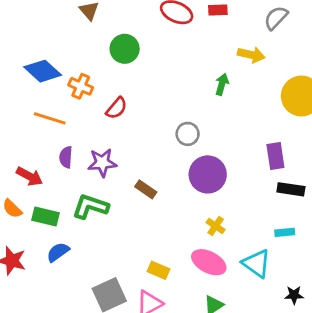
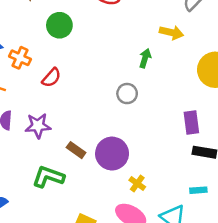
gray circle: (188, 134) -> (127, 94), moved
purple circle: (208, 174) -> (112, 154), moved
green L-shape: (90, 206) -> (48, 177), moved

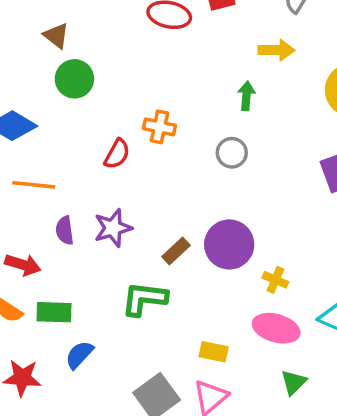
green circle: (59, 25) -> (74, 79), moved
orange cross: (20, 58) -> (159, 127), moved
brown rectangle: (76, 150) -> (176, 251), turned -66

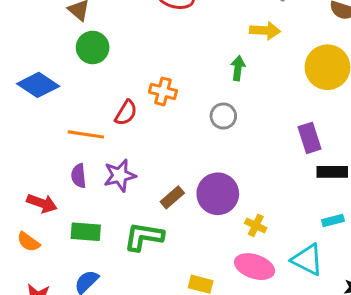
orange line: (34, 185) -> (86, 134), moved
green rectangle: (54, 312) -> (86, 232), moved

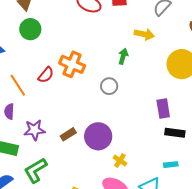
orange cross: (163, 91) -> (72, 64), size x1.4
orange line: (86, 134) -> (18, 85), turned 40
purple star: (120, 175) -> (34, 130), moved
green L-shape: (144, 237) -> (36, 170), moved, turned -48

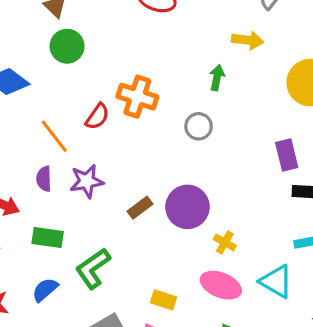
purple star: (34, 130) -> (87, 181), moved

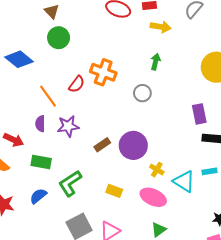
yellow arrow: (248, 40) -> (161, 27), moved
cyan triangle: (276, 281) -> (184, 181), moved
yellow rectangle: (164, 300) -> (114, 191), moved

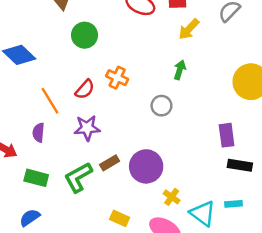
yellow arrow: (161, 27) -> (189, 29), turned 120
green circle: (59, 38) -> (85, 35), moved
orange cross: (103, 72) -> (117, 78), size x0.7
purple star: (68, 126) -> (87, 128), moved
green L-shape: (70, 183) -> (78, 177), moved

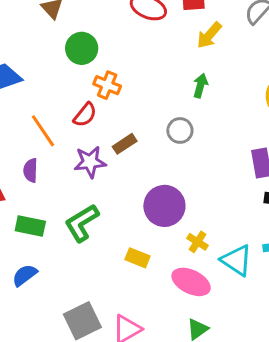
orange cross: (117, 78) -> (107, 85), moved
brown rectangle: (110, 163) -> (125, 144), moved
yellow rectangle: (120, 218) -> (137, 258), moved

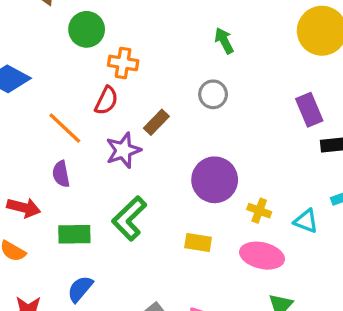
green arrow: (200, 86) -> (224, 41), turned -30
cyan triangle: (237, 260) -> (306, 221), size x0.7

